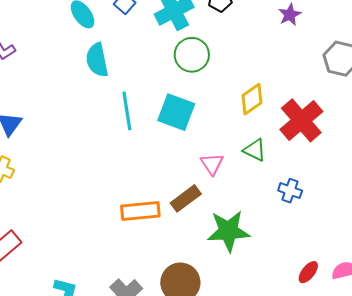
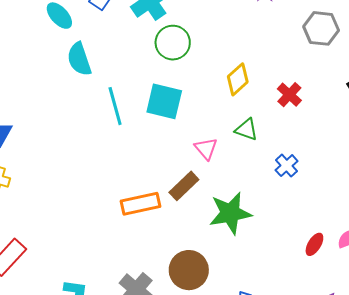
red cross: (301, 120) -> (289, 95), size x0.6
blue cross: (290, 191) -> (287, 166), turned 35

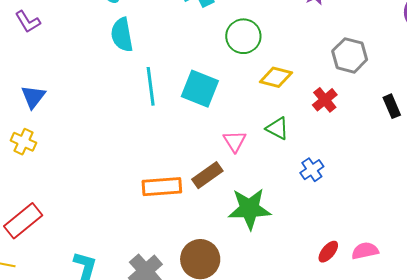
gray hexagon: (321, 28) -> (350, 55), moved
green circle: (173, 43) -> (243, 36), moved
yellow diamond: (238, 79) -> (276, 77), turned 48

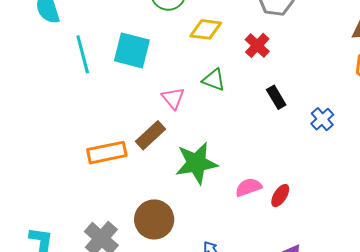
black rectangle: (392, 106) -> (276, 97), moved
blue cross: (312, 170) -> (322, 119), moved
pink semicircle: (365, 251) -> (249, 187), moved

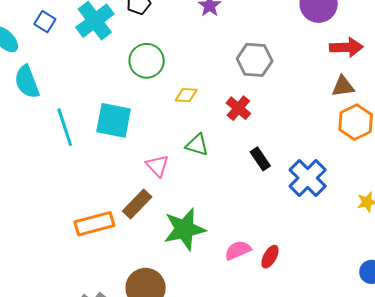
yellow diamond: (206, 29) -> (186, 95), size x0.7
blue cross: (322, 119) -> (308, 178), size x1.6

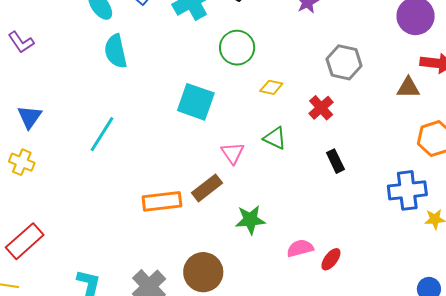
brown triangle: (343, 86) -> (408, 88), moved
cyan line: (65, 127) -> (102, 134), moved, turned 42
blue cross: (308, 178) -> (407, 190), moved, turned 30
green star: (184, 229) -> (250, 220), size x0.7

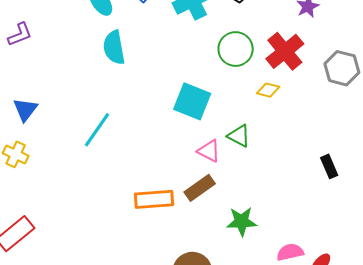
purple L-shape: (21, 42) -> (20, 34), turned -80
red cross: (321, 108) -> (285, 51), moved, size x1.5
green triangle: (275, 138) -> (239, 136), moved
pink triangle: (233, 153) -> (209, 151), moved, turned -30

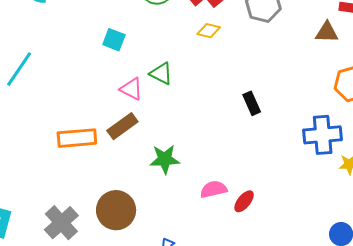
yellow diamond: (268, 90) -> (209, 31), moved
cyan square: (192, 101) -> (114, 40), size x0.6

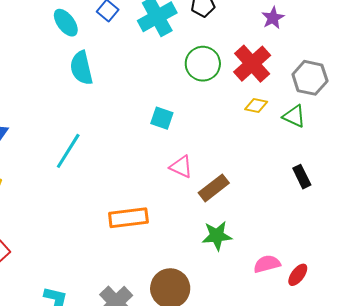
green triangle: (161, 74) -> (294, 116), moved
brown rectangle: (122, 126) -> (214, 188), moved

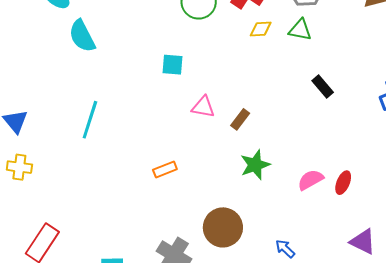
brown rectangle: (214, 188) -> (240, 119), size x0.7
orange rectangle: (128, 218) -> (165, 169), size x0.6

